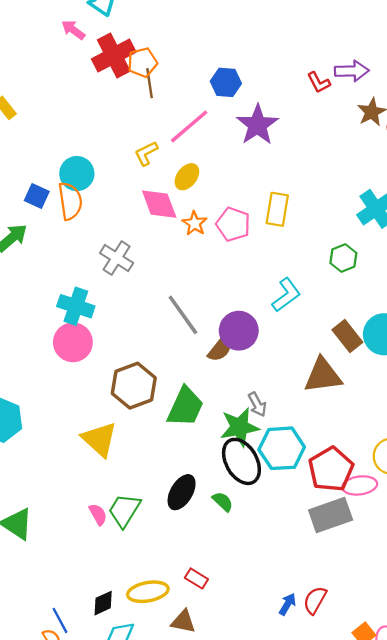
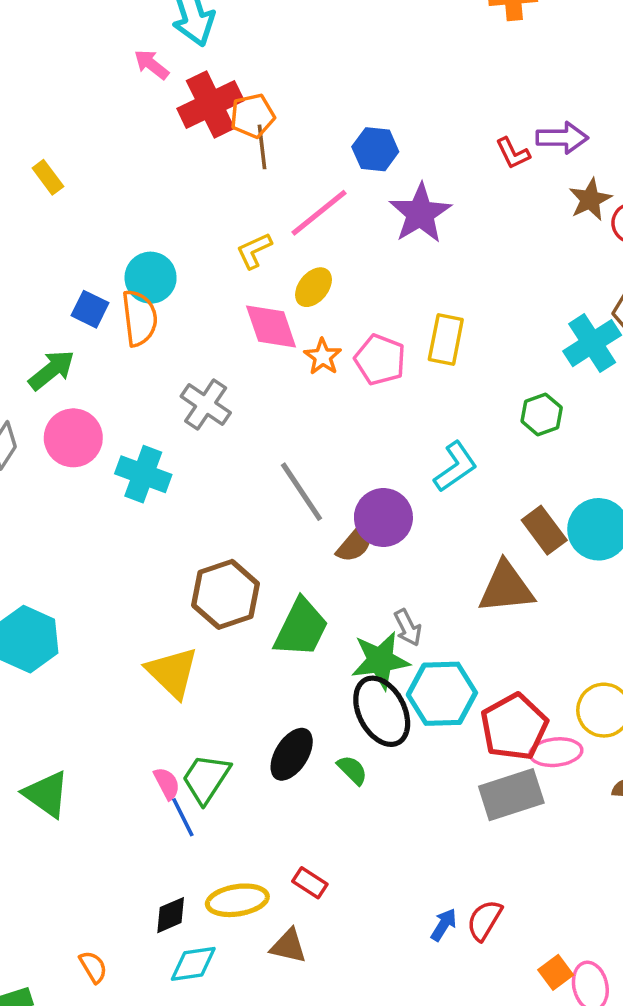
pink circle: (73, 342) -> (73, 438), moved
blue line: (60, 620) -> (183, 817), moved

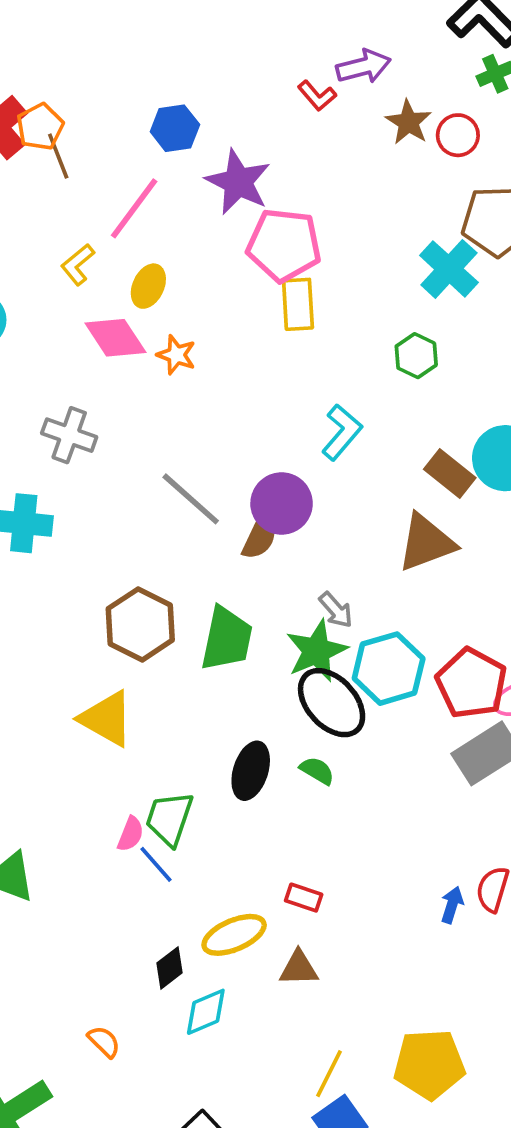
pink pentagon: (380, 360) -> (284, 245), moved, size x1.4
pink semicircle: (167, 783) -> (131, 834), turned 64

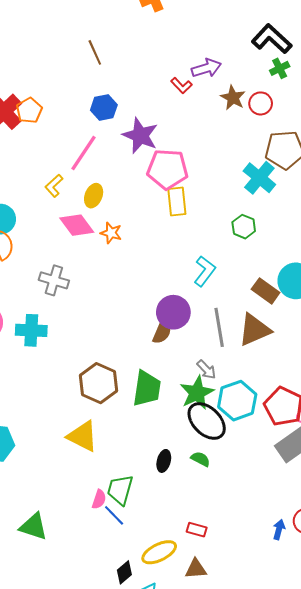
brown line: (58, 156) -> (95, 52), moved
gray line: (191, 499) -> (219, 327), moved, turned 42
black ellipse: (251, 771) -> (164, 461), size x0.7

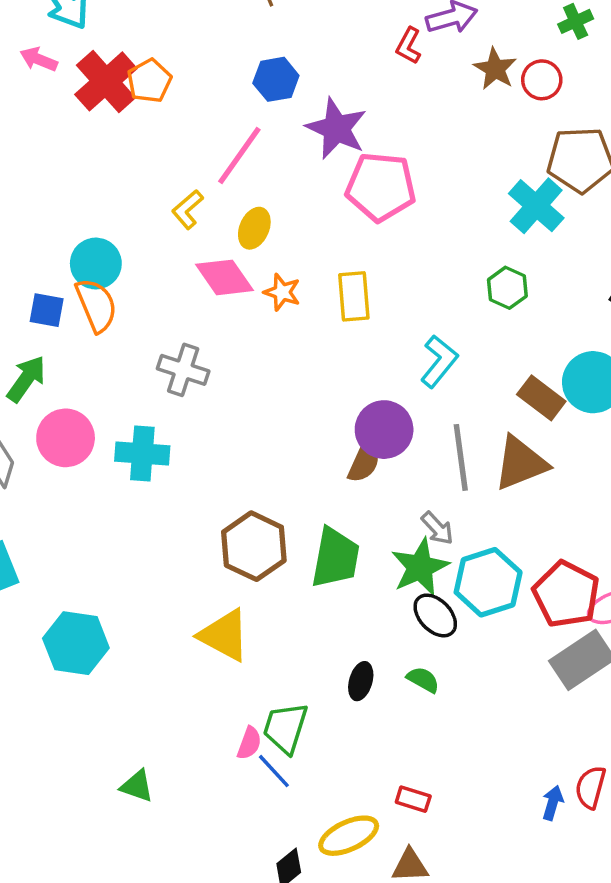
red L-shape: (182, 86) -> (409, 46), turned 70
yellow rectangle: (177, 202) -> (354, 296), moved
black ellipse: (207, 421) -> (435, 615), size x0.7
green triangle: (34, 527) -> (137, 786), size x0.7

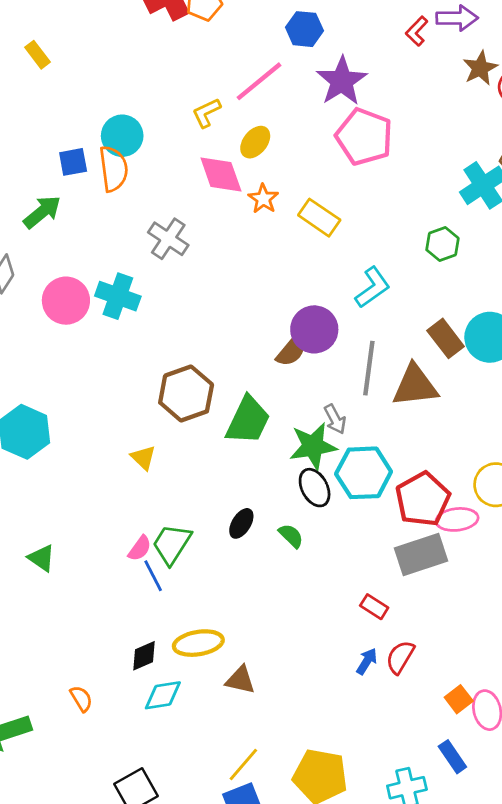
yellow rectangle: (354, 296) -> (319, 218), turned -66
blue square: (47, 310) -> (73, 162), turned -36
pink circle: (66, 438) -> (66, 301), moved
yellow triangle: (224, 635) -> (143, 458), size x0.6
red rectangle: (413, 799) -> (374, 607), moved

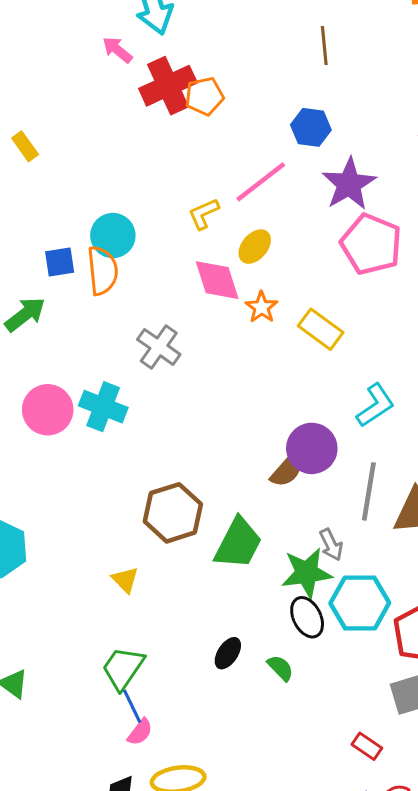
green trapezoid: (172, 544) -> (123, 668), moved
pink semicircle: (140, 548) -> (140, 732), moved

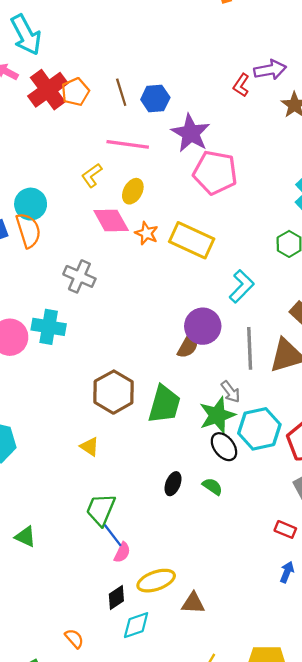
brown line: (324, 46) -> (121, 92), moved
pink line: (261, 182) -> (128, 144), turned 57
yellow rectangle: (321, 329) -> (192, 240), size x1.4

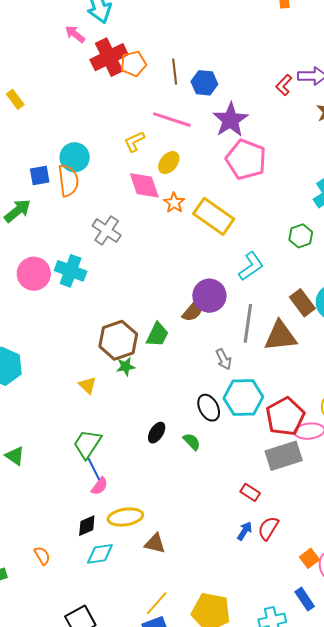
green trapezoid: (164, 404) -> (157, 335), moved, size x0.7
green star: (217, 415) -> (126, 367), moved, size x0.6

